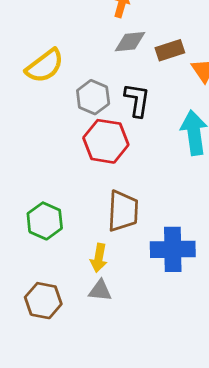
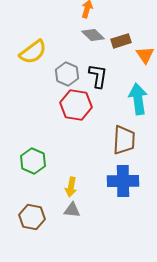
gray diamond: (130, 42) -> (93, 35), turned 50
brown trapezoid: (123, 211) -> (124, 140), moved

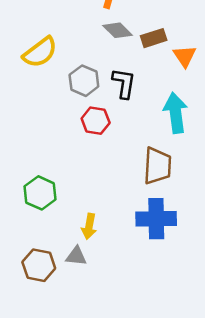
red hexagon: (76, 105) -> (96, 121), size x0.7
gray triangle: (72, 210) -> (76, 256), moved

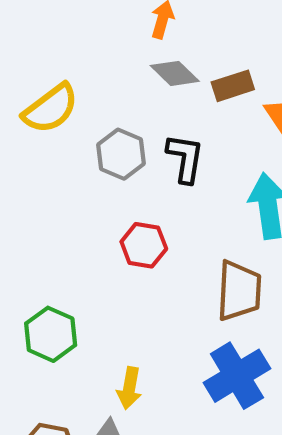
red hexagon: (96, 121) -> (144, 245), moved
blue cross: (156, 219) -> (237, 376), turned -30

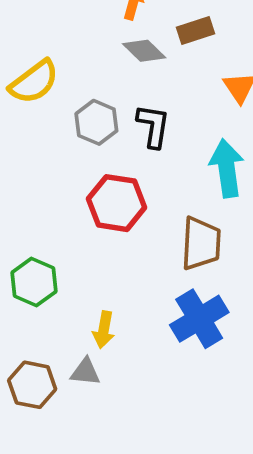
brown rectangle: (233, 86) -> (196, 31), moved
red hexagon: (144, 245) -> (117, 203), size x1.4

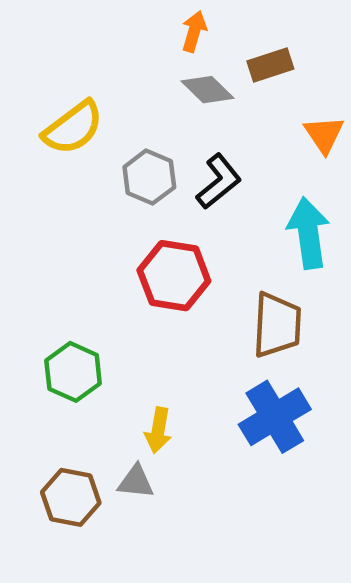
black L-shape: (153, 126) -> (219, 181), turned 42

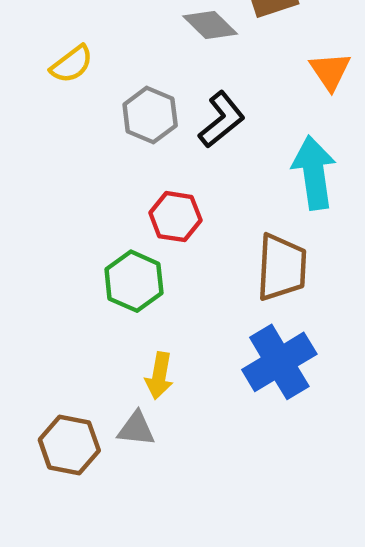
yellow semicircle: (73, 128) -> (72, 64), size x0.7
red hexagon: (174, 276) -> (175, 217), size x0.7
green hexagon: (73, 372) -> (134, 281), moved

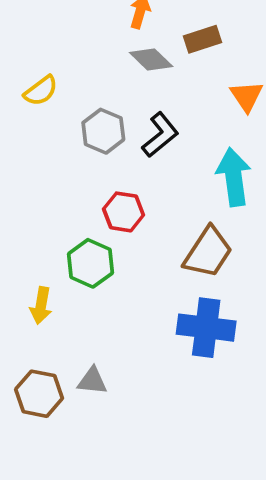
brown trapezoid: (282, 267) -> (208, 252), turned 30
blue cross: (279, 362) -> (206, 328), turned 38
yellow arrow: (159, 376) -> (41, 306), moved

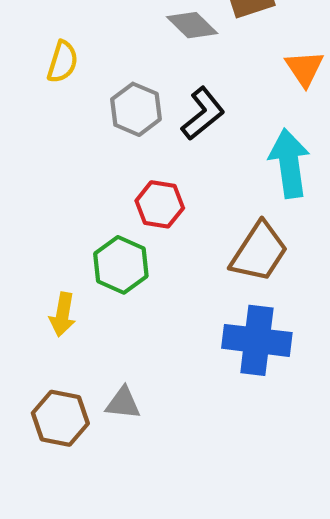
yellow semicircle: (41, 91) -> (63, 62), turned -36

